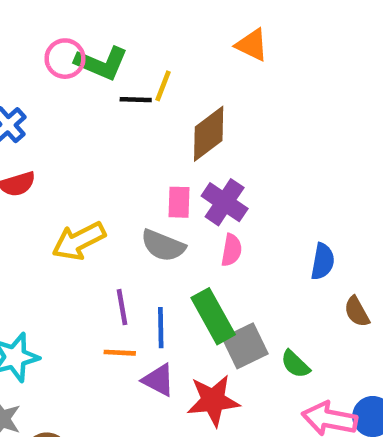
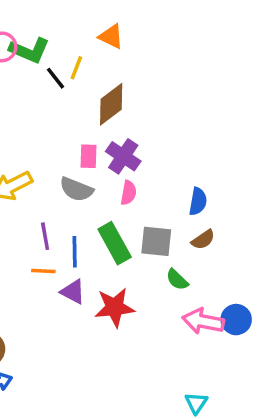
orange triangle: (252, 45) -> (111, 36), moved
black line: (136, 100) -> (56, 78), turned 50
brown semicircle: (357, 312) -> (203, 240), moved, turned -95
gray square: (245, 346) -> (156, 241), moved, turned 32

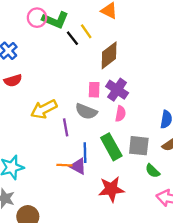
yellow line: (76, 68) -> (86, 31), turned -56
purple line: (45, 236) -> (66, 127), moved
purple triangle: (73, 292) -> (78, 166), moved

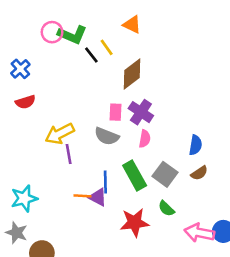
purple line: (66, 127) -> (69, 154), moved
gray square: (139, 146) -> (165, 174), turned 30
green semicircle: (153, 171) -> (166, 209), moved

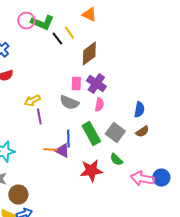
yellow arrow: (60, 134) -> (32, 101), size x0.7

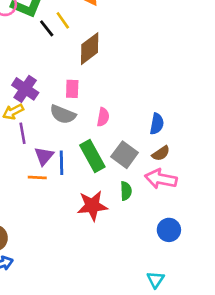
purple cross: (96, 84) -> (25, 89), moved
purple triangle: (62, 151) -> (44, 156), moved, turned 42
green semicircle: (116, 160) -> (126, 191), turned -136
blue circle: (161, 178) -> (169, 230), moved
pink arrow: (142, 179) -> (161, 179), moved

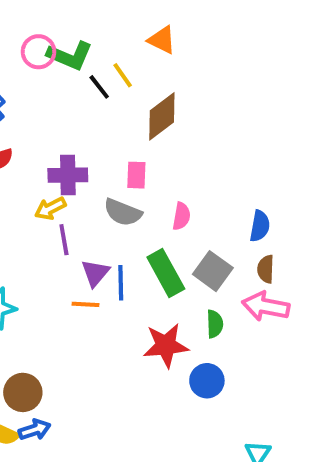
purple cross: (25, 89) -> (68, 175), turned -35
brown semicircle: (161, 153) -> (266, 269), turned 126
blue circle: (169, 230) -> (207, 381), moved

